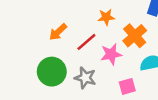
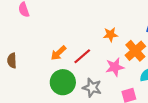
orange arrow: (58, 32) -> (58, 53), moved
red line: (86, 42) -> (82, 56), moved

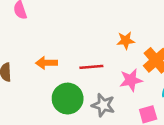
orange arrow: (58, 53) -> (46, 63), moved, turned 42
red line: (82, 56) -> (91, 67), turned 36

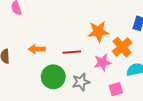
orange star: (126, 40) -> (98, 32), size x1.5
gray star: (103, 105) -> (81, 82), turned -30

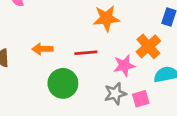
orange star: (98, 32) -> (106, 18), moved
gray star: (81, 82) -> (115, 94), moved

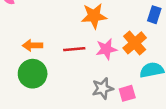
pink star: (124, 66) -> (106, 49), moved
green circle: (63, 83) -> (33, 74), moved

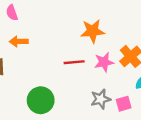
orange arrow: (33, 45) -> (19, 41), moved
green circle: (33, 74) -> (41, 100), moved

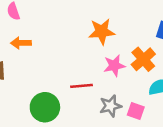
red line: (74, 62) -> (81, 86), moved
pink square: (124, 104) -> (136, 111), turned 35

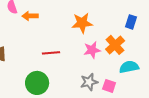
orange arrow: (21, 43) -> (30, 16), moved
red line: (81, 86) -> (51, 53), moved

